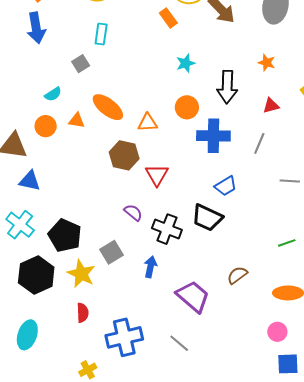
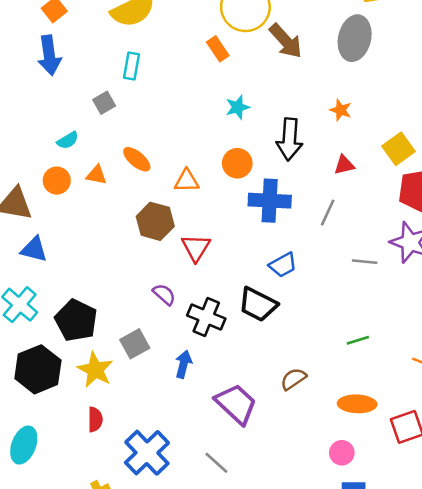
orange ellipse: (108, 107) -> (137, 159), size x0.7
blue cross: (124, 337) -> (147, 453), turned -33

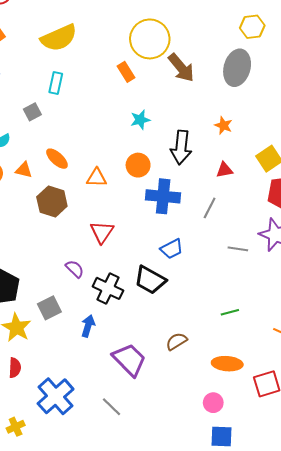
brown hexagon: (155, 221) -> (52, 202), moved

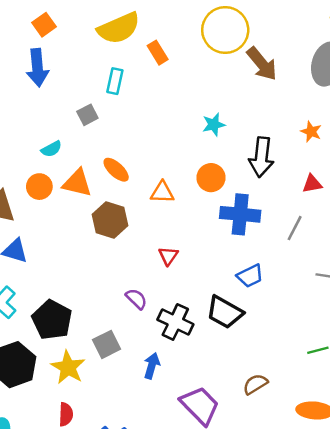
orange rectangle: (126, 72) -> (158, 53), moved
orange triangle: (24, 170) -> (77, 183), size x1.5
red triangle: (102, 232) -> (168, 256), size x0.7

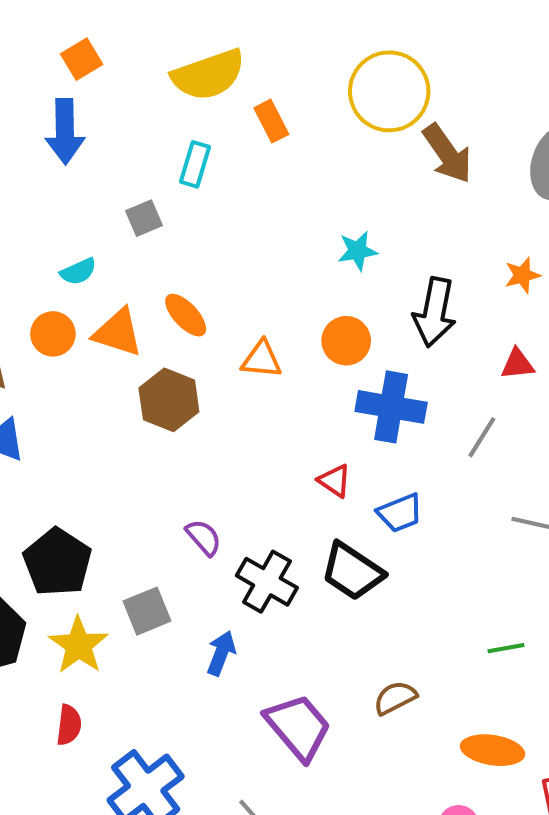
orange star: (311, 132) -> (522, 275), turned 30
red triangle: (168, 256) -> (334, 481), moved, turned -35

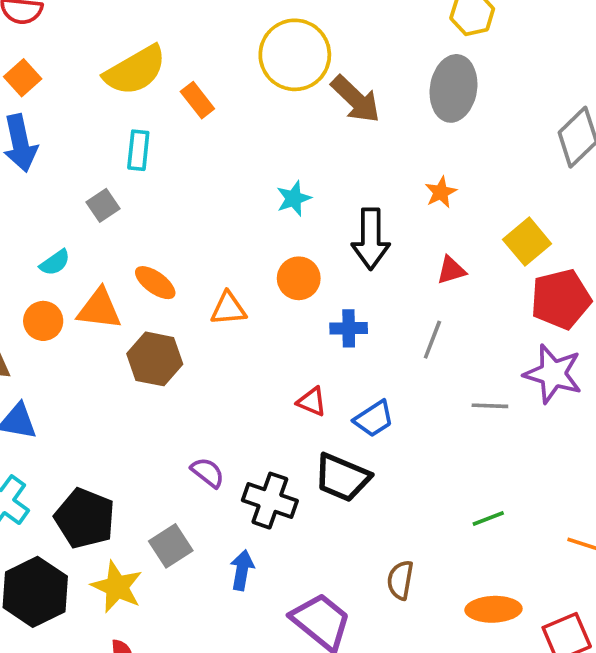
blue cross: (391, 407) -> (349, 328), size x0.6
brown semicircle: (395, 698) -> (400, 580), turned -42

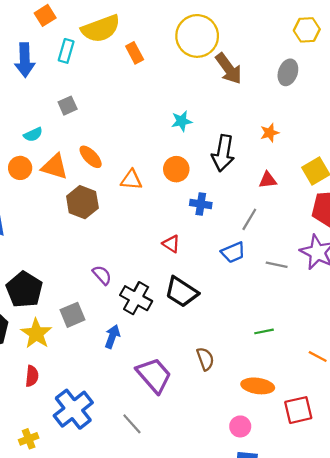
orange square: (23, 78) -> (45, 15), moved
gray ellipse: (454, 88) -> (288, 72), size x0.7
cyan rectangle: (138, 150) -> (66, 51), moved
blue trapezoid: (374, 419) -> (233, 252), moved
brown semicircle: (400, 580) -> (205, 359), turned 140

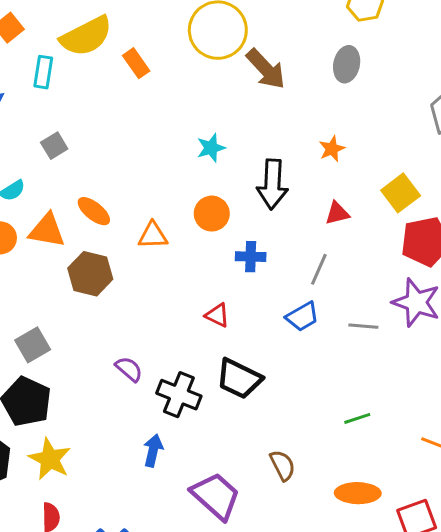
gray square: (73, 315) -> (33, 345), moved

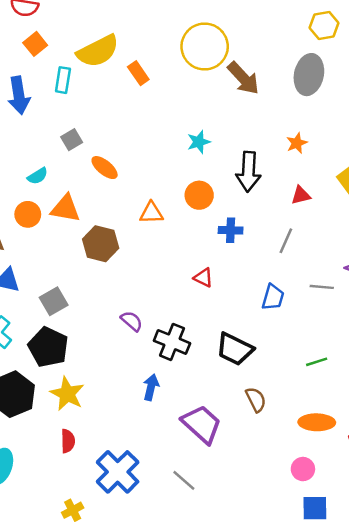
gray ellipse: (347, 64) -> (309, 75), size x1.4
orange ellipse: (94, 211) -> (105, 168), moved
blue trapezoid: (302, 317) -> (273, 297), moved, turned -44
black trapezoid: (239, 379) -> (235, 349), moved

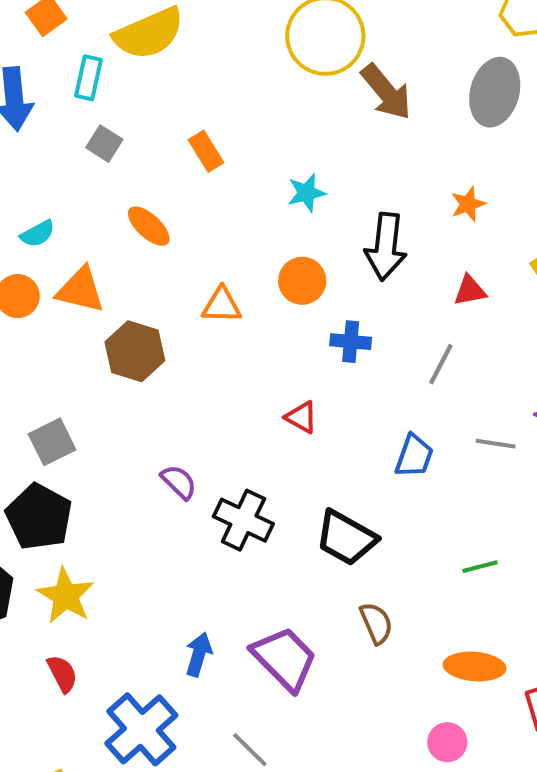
orange rectangle: (138, 73) -> (206, 151), moved
gray square: (72, 140) -> (104, 144), moved, turned -30
blue arrow: (151, 387) -> (199, 654), moved
red semicircle: (68, 441) -> (62, 674), turned -30

